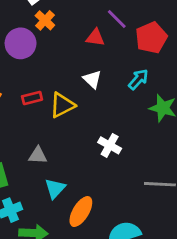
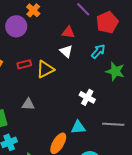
red triangle: (95, 38) -> (68, 32), moved
white cross: (110, 145) -> (87, 97), moved
cyan triangle: (55, 189) -> (78, 127), moved, turned 42

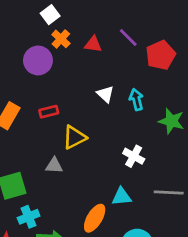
red triangle: (68, 32) -> (93, 44), moved
cyan arrow: (98, 51) -> (136, 100), moved, turned -56
yellow triangle: (45, 69) -> (74, 137), moved

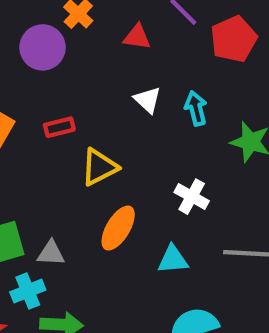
red triangle: (93, 44) -> (137, 37), moved
gray triangle: (54, 166) -> (51, 253), moved
orange ellipse: (95, 218) -> (118, 228), moved

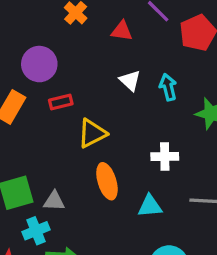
purple circle: (43, 47) -> (39, 64), moved
white cross: (192, 197) -> (165, 156), turned -30
orange ellipse: (118, 228) -> (107, 181), turned -48

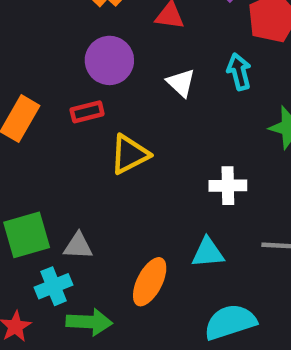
purple circle: (39, 64) -> (109, 60), moved
cyan arrow: (168, 87) -> (239, 72), moved
orange ellipse: (107, 181) -> (150, 282), moved, turned 44

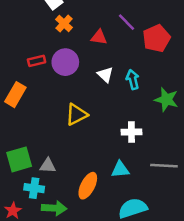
cyan arrow: (239, 72) -> (133, 80), moved
red rectangle: (87, 112) -> (37, 61), moved
cyan cross: (54, 286) -> (34, 188), turned 30

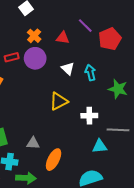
orange cross: (64, 23) -> (34, 36), moved
yellow triangle: (77, 115) -> (59, 101), moved
gray triangle: (48, 166) -> (33, 143), moved
gray line: (164, 166) -> (118, 130), moved
cyan triangle: (120, 169) -> (100, 146), moved

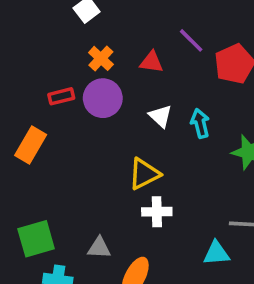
white cross: (89, 116) -> (157, 212), moved

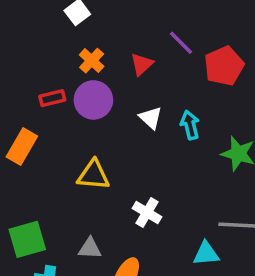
red triangle: (151, 62) -> (142, 64), turned -50
yellow triangle: (144, 174) -> (93, 175), moved, turned 32
white cross: (157, 212) -> (147, 213), turned 32

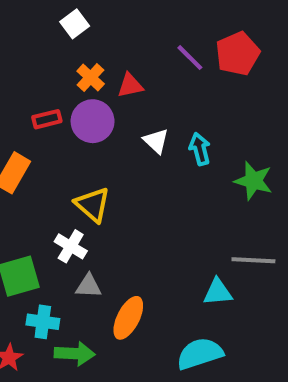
red triangle: (142, 64) -> (130, 85), moved, turned 30
red pentagon: (224, 66) -> (238, 54), moved
yellow triangle: (93, 175) -> (93, 205), turned 36
white cross: (147, 213) -> (71, 246), moved

